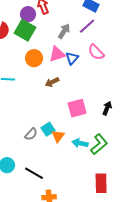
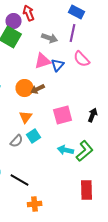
purple line: (87, 26) -> (73, 33), turned -36
gray arrow: (64, 31) -> (50, 38), turned 77
orange circle: (34, 58) -> (25, 88), moved
orange triangle: (58, 136) -> (26, 117), moved

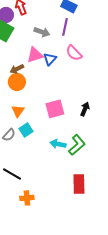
brown arrow: (38, 89) -> (17, 69), moved

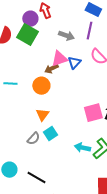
brown arrow: (17, 69) -> (51, 69), moved
pink square: (55, 109) -> (93, 113), moved

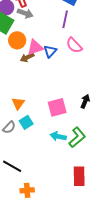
gray arrow: (66, 36) -> (25, 13), moved
orange circle: (41, 86) -> (17, 40), moved
pink square: (93, 113) -> (57, 107), moved

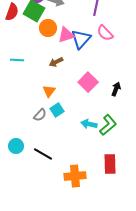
blue triangle: (50, 51) -> (81, 39), size x1.5
brown arrow: (27, 57) -> (56, 62), moved
pink square: (57, 107) -> (88, 82), moved, turned -30
orange cross: (27, 190) -> (75, 176), moved, size x1.5

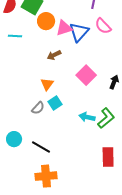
cyan line: (17, 60) -> (15, 36), moved
orange cross: (75, 176) -> (46, 176), moved

